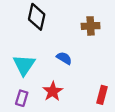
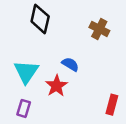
brown cross: (91, 26) -> (99, 29), turned 30
red star: (53, 91) -> (56, 86), moved

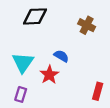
black diamond: (40, 19) -> (35, 16), turned 75

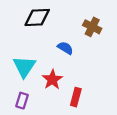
blue semicircle: (61, 56) -> (65, 48), moved
red rectangle: (98, 91) -> (76, 97), moved

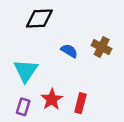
brown cross: (92, 27) -> (102, 47), moved
red star: (52, 80) -> (52, 99), moved

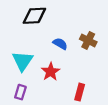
red star: (52, 99) -> (51, 72), moved
red rectangle: (80, 103) -> (80, 92), moved

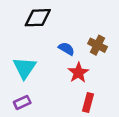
red star: (51, 72) -> (78, 73), moved
purple rectangle: (20, 92) -> (22, 102), turned 48

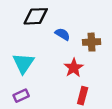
brown cross: (97, 45) -> (92, 42), turned -30
blue semicircle: (66, 49) -> (62, 34), moved

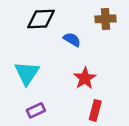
brown cross: (92, 42) -> (105, 19), moved
purple rectangle: (21, 96) -> (36, 110), moved

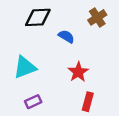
brown cross: (105, 19) -> (97, 17), turned -30
cyan triangle: (27, 73) -> (25, 67), turned 35

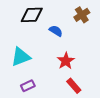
red rectangle: (88, 102) -> (74, 86), turned -56

